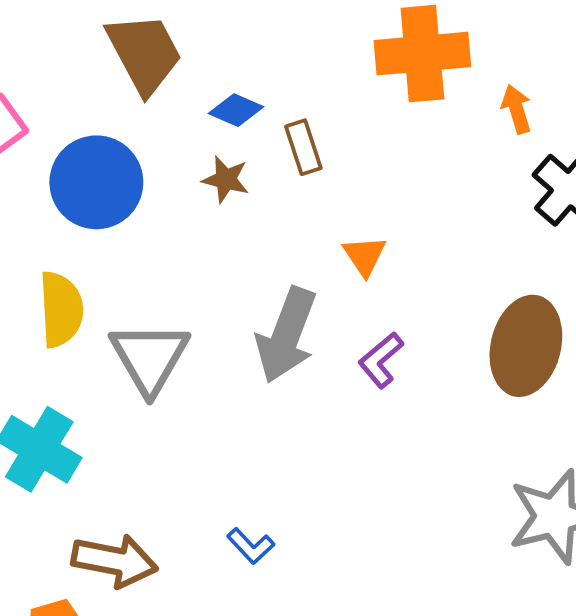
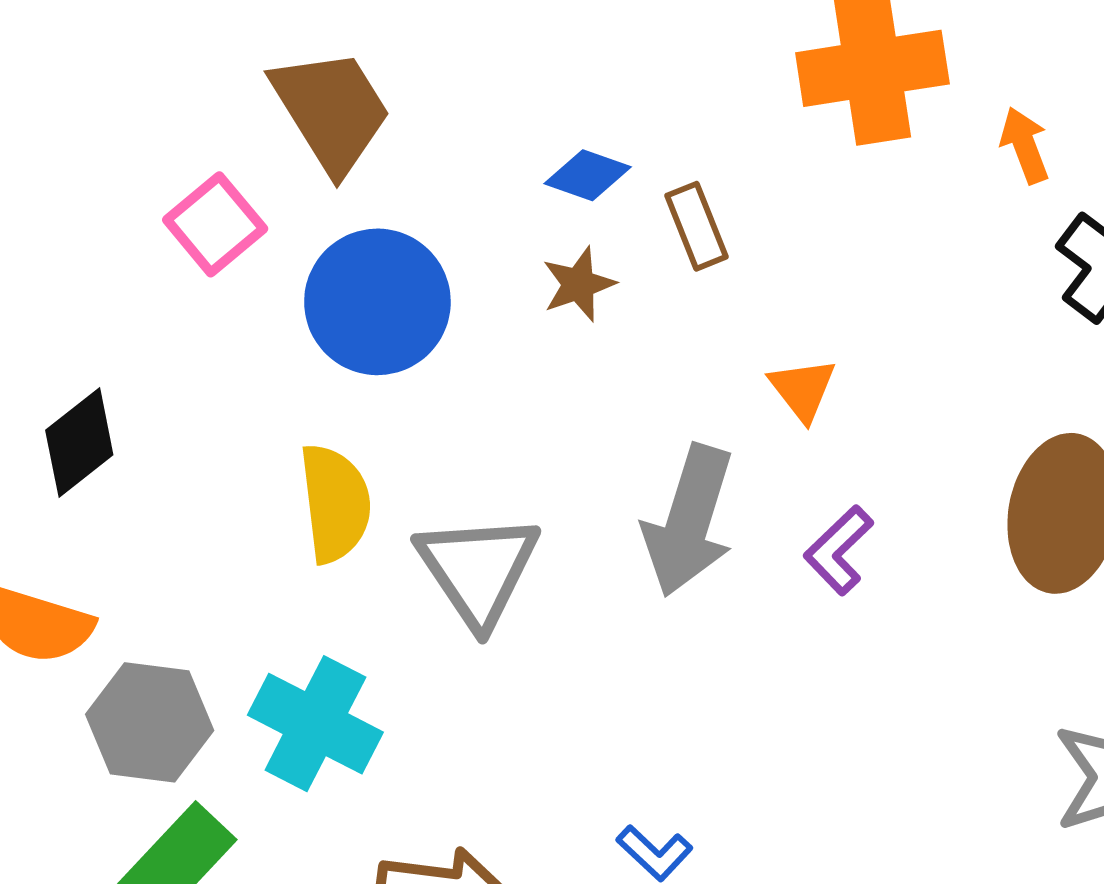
brown trapezoid: (144, 53) -> (331, 111), moved
brown star: (226, 179) -> (579, 284), turned -30

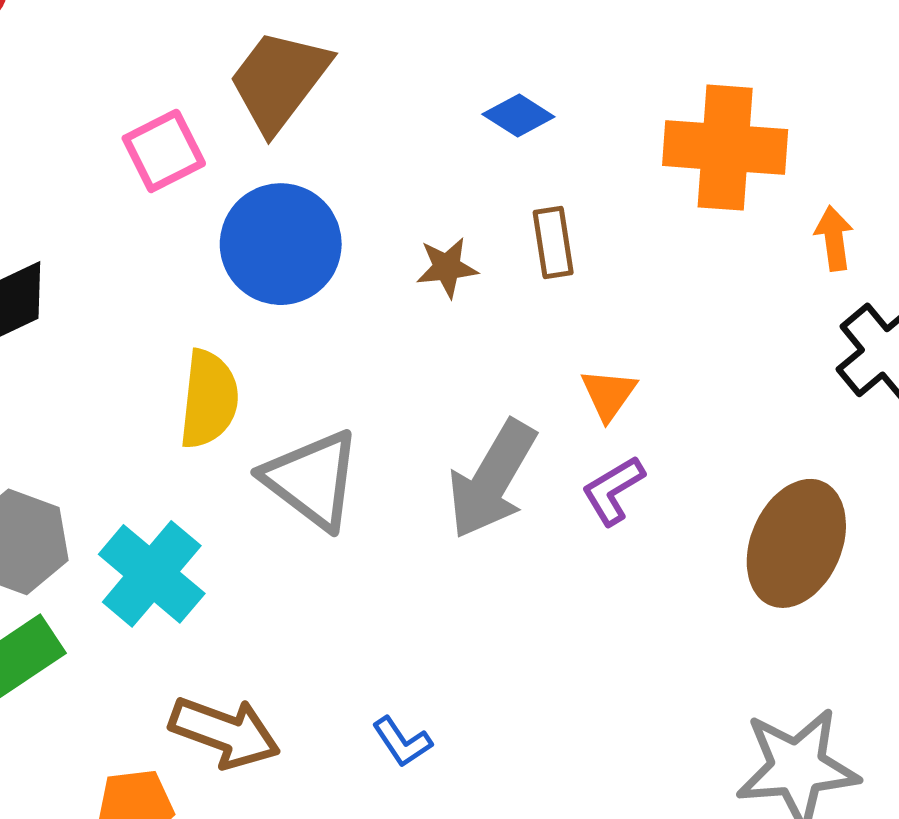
brown trapezoid: (331, 111) -> (279, 81), turned -124
blue diamond: (588, 175) -> (518, 116), moved
purple L-shape: (839, 550) -> (613, 490), moved
gray triangle: (478, 570) -> (312, 480), turned -32

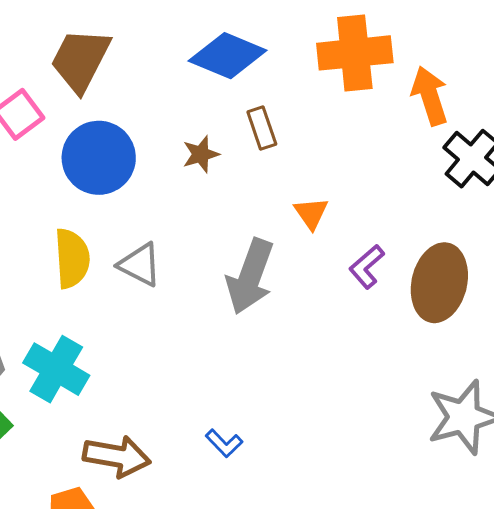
blue diamond: (518, 116) -> (228, 56), size x1.8
orange arrow: (834, 238) -> (430, 96), size x1.5
gray triangle: (312, 480) -> (140, 265), moved, size x0.7
purple L-shape: (613, 490) -> (367, 267), moved

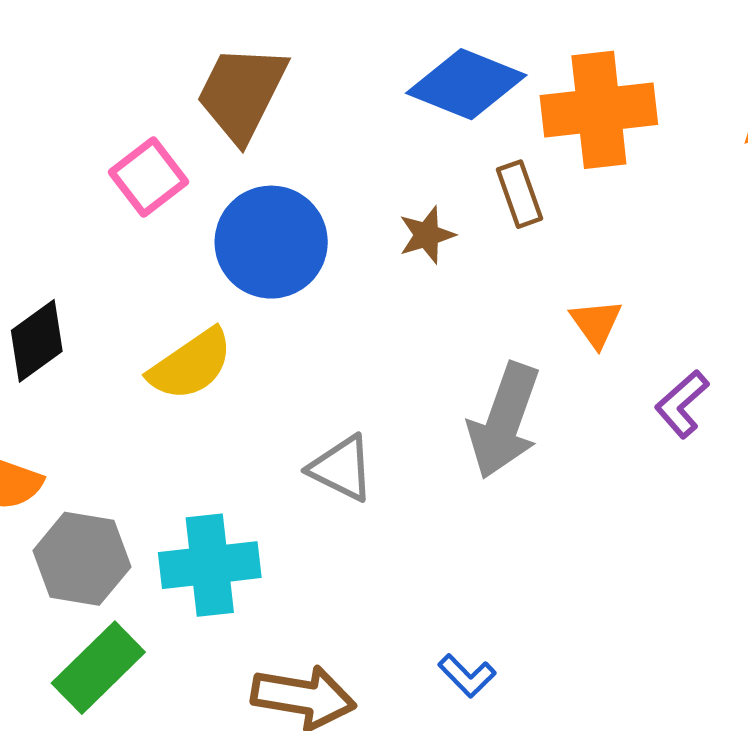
orange cross: (355, 53) -> (599, 110), moved
yellow semicircle: (72, 258) -> (191, 365), moved, turned 60
gray triangle: (140, 265) -> (342, 468), moved
cyan cross: (56, 369) -> (210, 565), turned -36

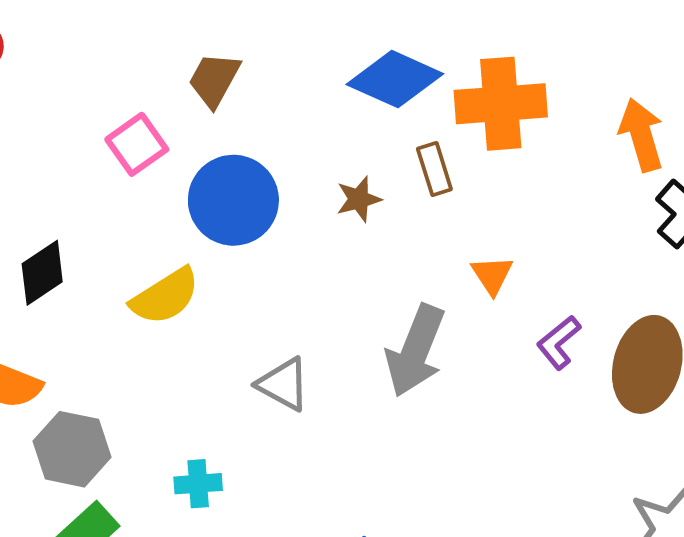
brown trapezoid: (242, 93) -> (214, 80), size x0.7
cyan cross: (210, 565) -> (198, 484), moved, size x0.6

